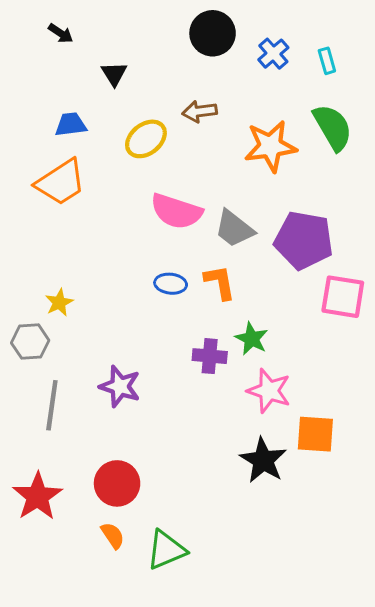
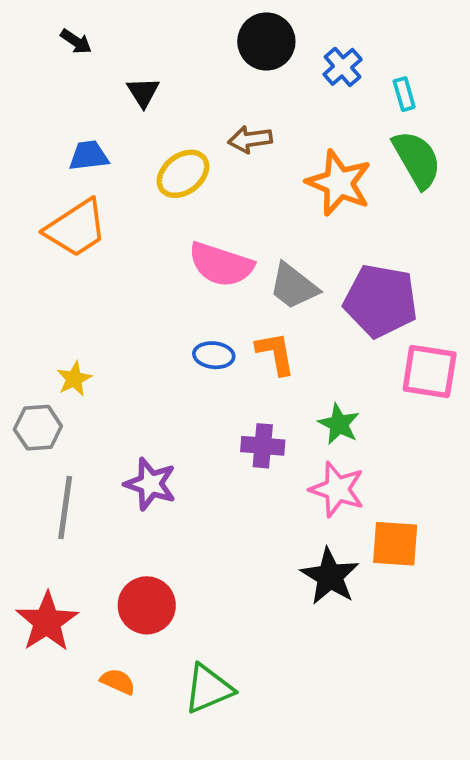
cyan rectangle: (327, 61) -> (404, 94), moved
orange star: (270, 146) -> (339, 183), turned 30
green star: (252, 339) -> (339, 424), moved
orange semicircle: (113, 536) -> (118, 682), moved, turned -32

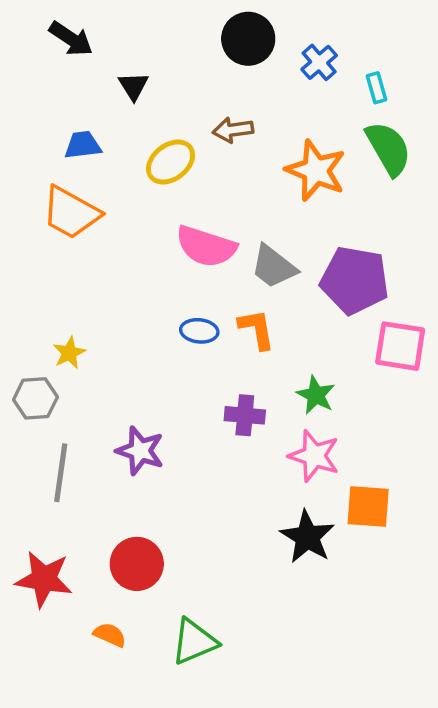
black arrow: (76, 41) -> (71, 39), size x1.5
orange trapezoid: (76, 228) -> (71, 213), turned 62
red star: (47, 622) -> (44, 579), turned -30

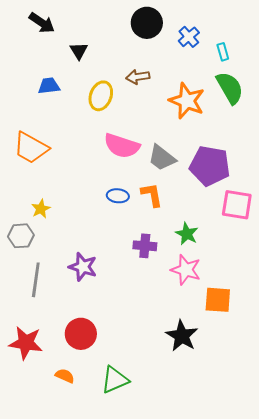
yellow ellipse: (171, 162) -> (101, 96), turned -32
orange trapezoid: (71, 213) -> (31, 148), moved
black star: (307, 537) -> (182, 336), moved

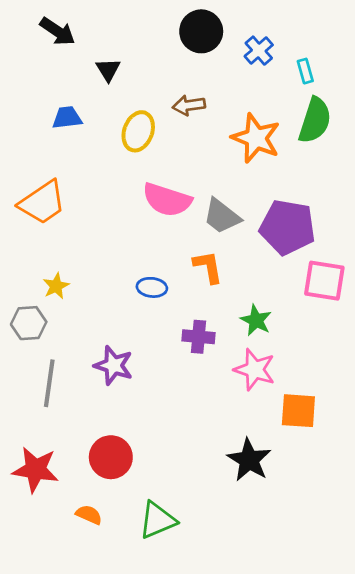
green semicircle: (230, 88) -> (315, 120), turned 48
orange trapezoid: (31, 148) -> (42, 203), turned -63
blue ellipse: (118, 196) -> (152, 287), moved

